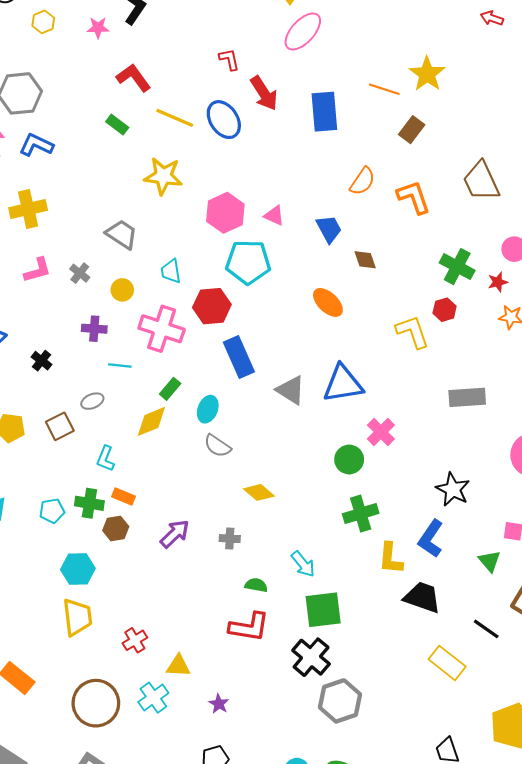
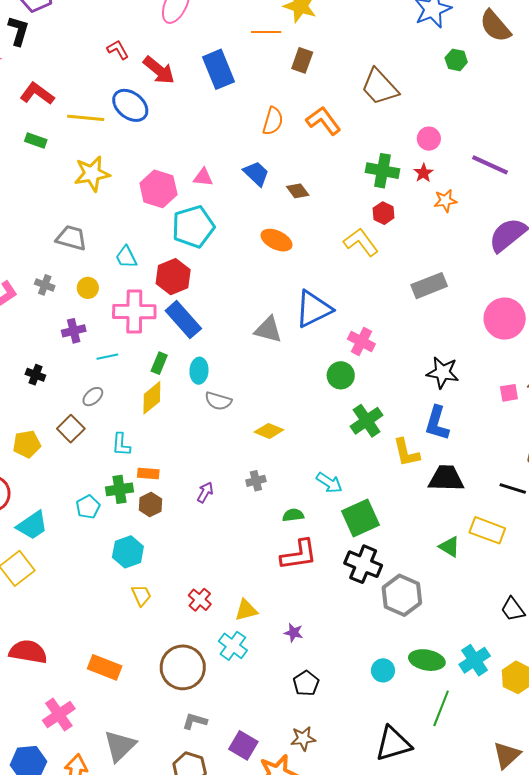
blue rectangle: (239, 357) -> (183, 320), moved
purple arrow: (175, 534) -> (205, 492), size x0.7
green triangle: (490, 561) -> (449, 547), moved
yellow trapezoid: (77, 617) -> (141, 595), size x0.6

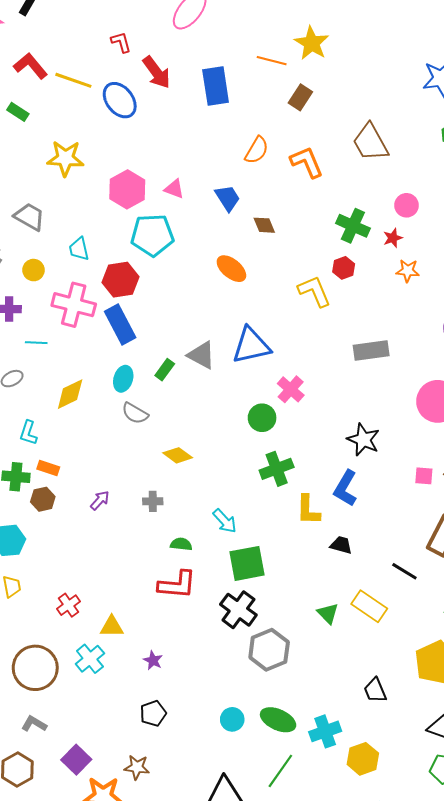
yellow line: (86, 118) -> (73, 80), moved
green rectangle: (159, 363) -> (165, 370), moved
black trapezoid: (446, 478) -> (341, 545), size x0.6

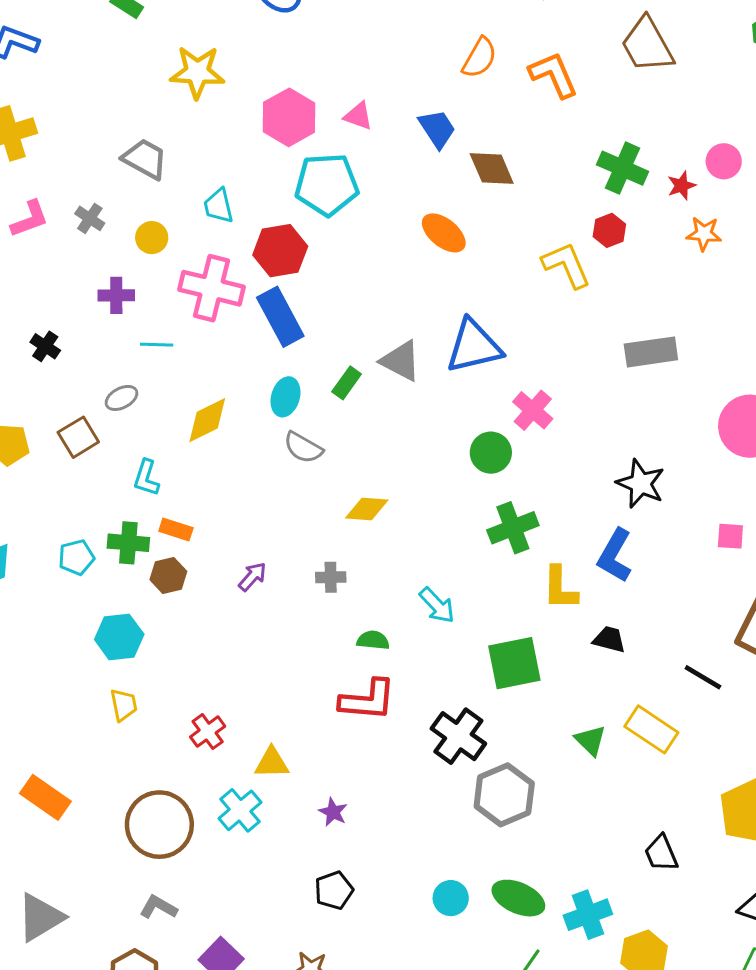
pink circle: (406, 205) -> (724, 161), moved
brown diamond: (264, 225) -> (492, 168), size x1.4
yellow diamond: (178, 455) -> (367, 509), turned -32
green square: (247, 563) -> (514, 663), moved

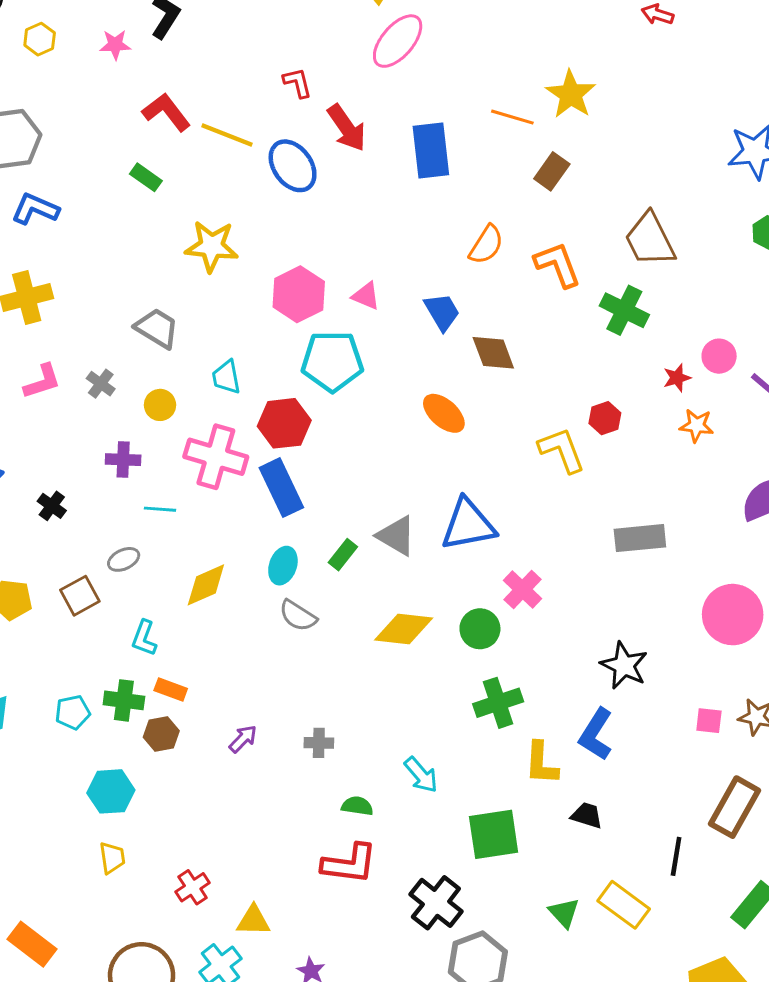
green cross: (622, 168) -> (624, 310), moved
yellow diamond: (367, 509) -> (404, 629), moved, size x1.4
black line: (703, 677) -> (676, 856), turned 66

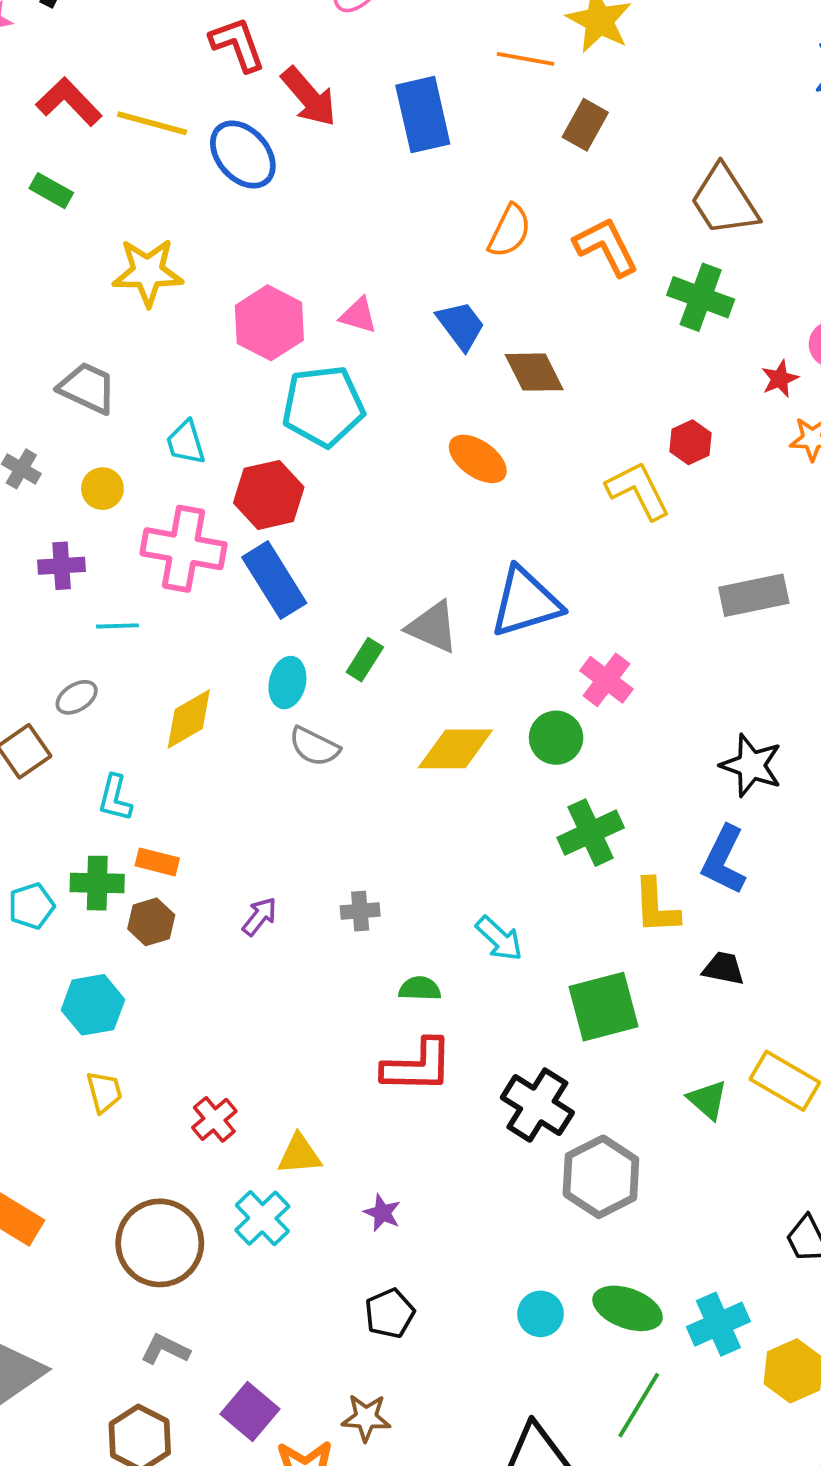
red L-shape: (297, 83) -> (237, 44), size x1.4

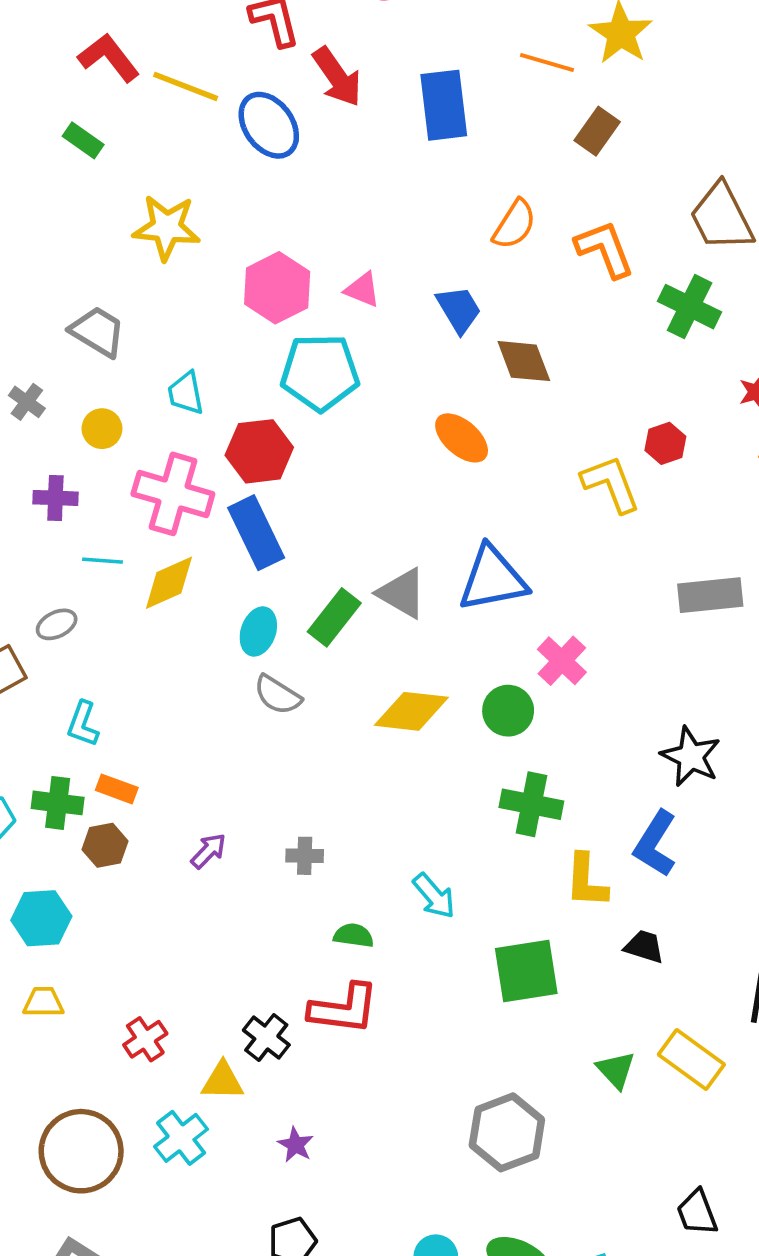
green rectangle: (365, 660) -> (334, 617), size x1.4
yellow diamond: (189, 719) -> (169, 583), moved
green cross: (591, 833) -> (531, 804), turned 30
yellow trapezoid: (104, 1092) -> (43, 1002), turned -81
black cross: (537, 1105) -> (266, 1038), moved, size x0.7

